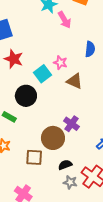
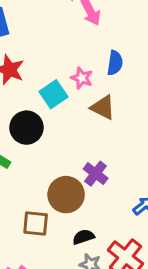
blue semicircle: (90, 49) -> (115, 63), moved

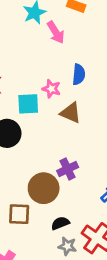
cyan square: (53, 94) -> (28, 104), turned 35
purple cross: (96, 174) -> (68, 169), turned 30

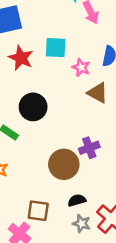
cyan square: (28, 104) -> (56, 48), moved
brown square: (19, 214) -> (38, 211), moved

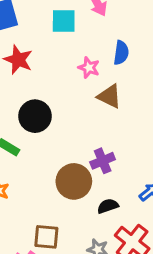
cyan square: (56, 48) -> (64, 21), moved
black semicircle: (77, 200) -> (108, 206), moved

